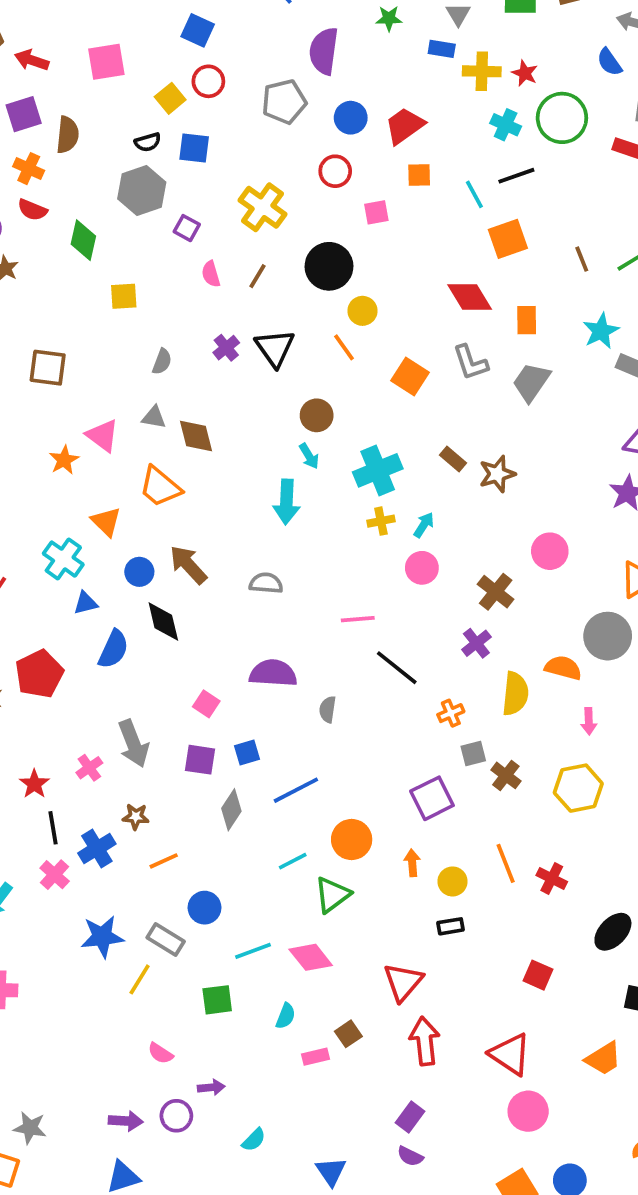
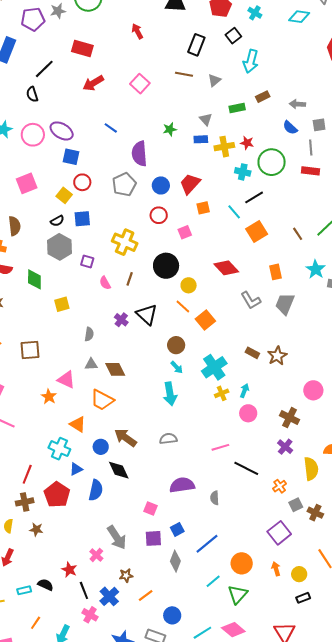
red diamond: (470, 297) -> (226, 268), moved
orange square: (410, 377) -> (205, 320), moved, turned 30
red pentagon: (39, 674) -> (57, 495), moved

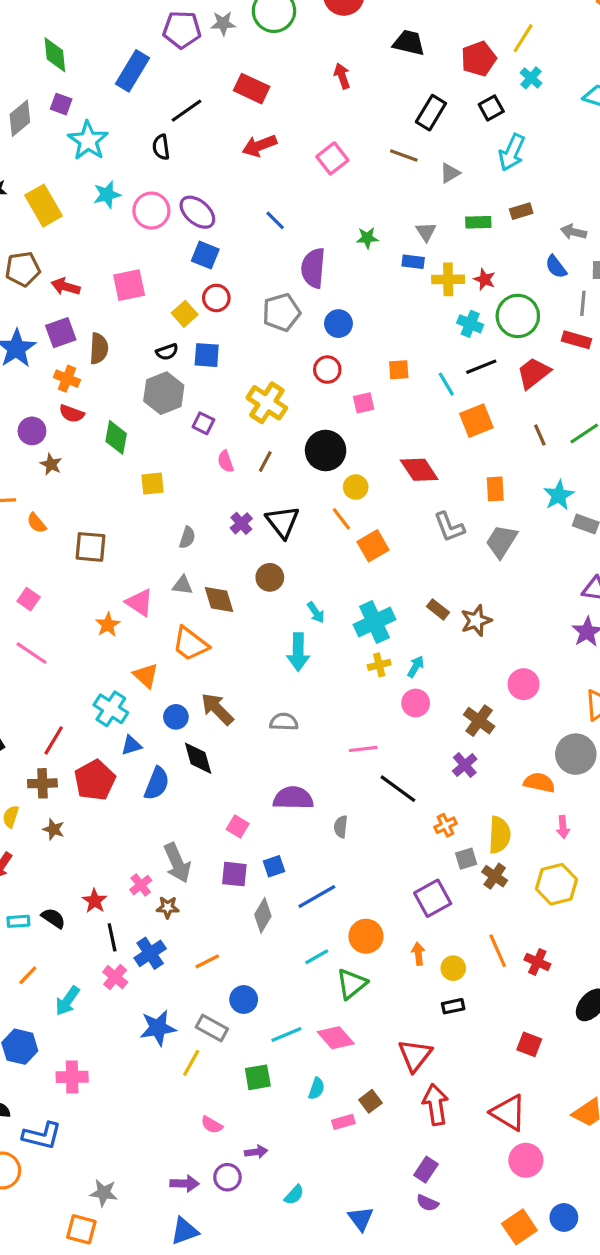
red trapezoid: (190, 184) -> (534, 373), moved
brown circle: (176, 345) -> (270, 577), moved
yellow semicircle: (311, 469) -> (499, 835), moved
brown star: (126, 575) -> (168, 907), moved

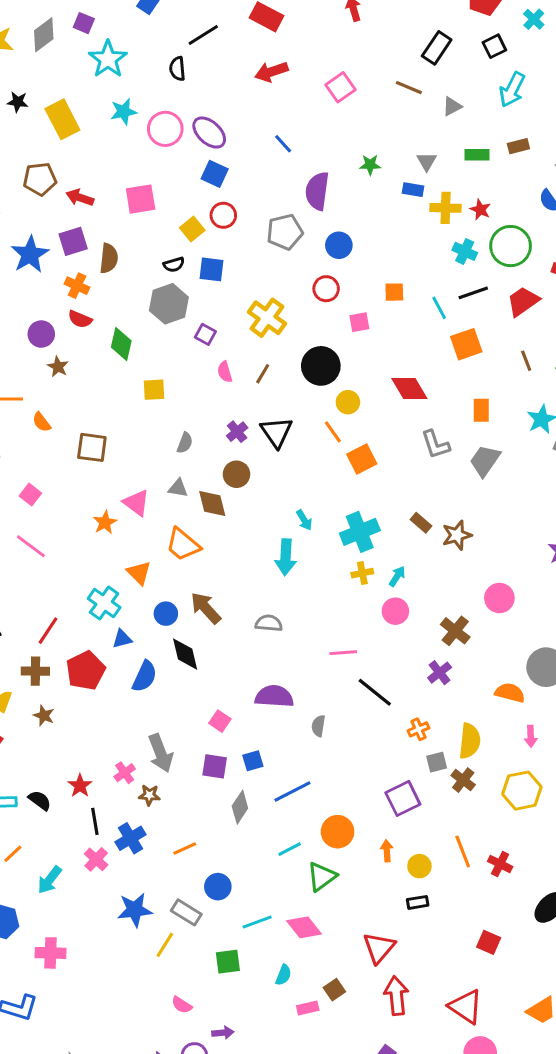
brown circle: (270, 577) -> (236, 474), moved

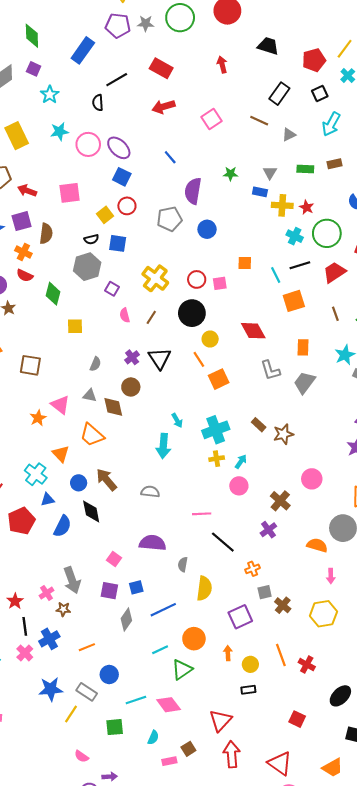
cyan star: (108, 59) -> (50, 95), size x0.7
red circle: (326, 289) -> (197, 279), moved
yellow semicircle: (470, 741) -> (204, 588), moved

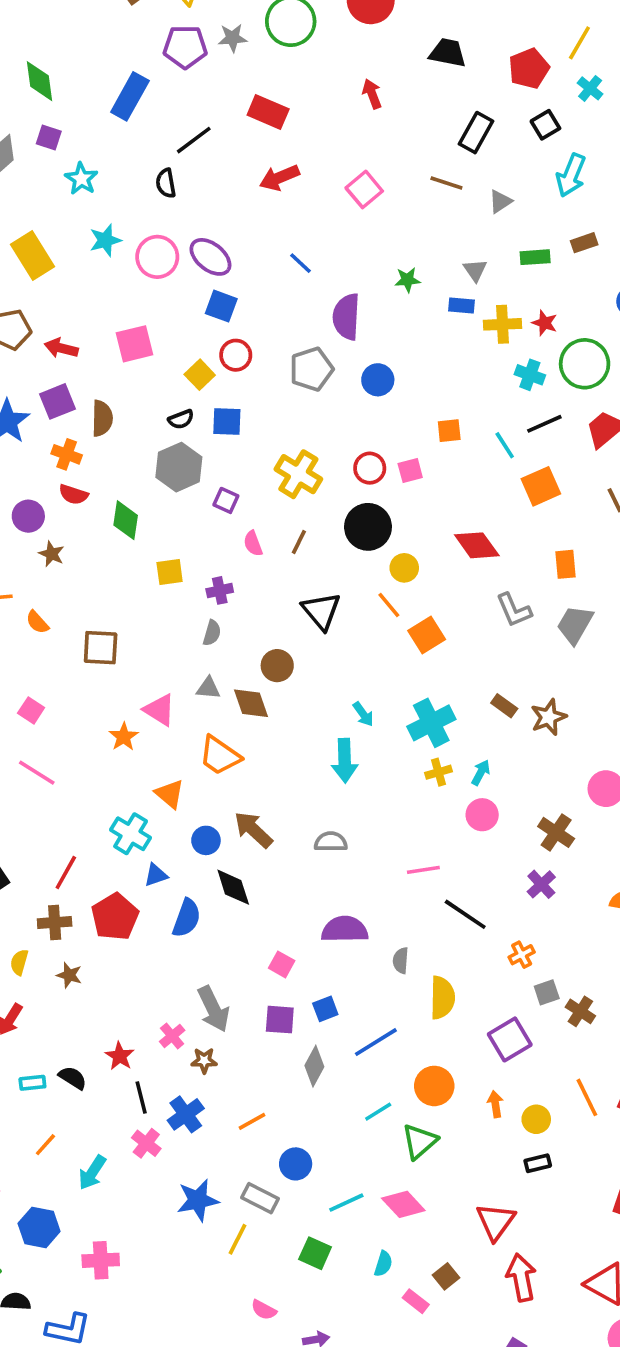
purple cross: (132, 357) -> (220, 590), moved, turned 32
green square: (115, 727) -> (315, 1253), turned 36
pink rectangle: (169, 761) -> (416, 1301), turned 56

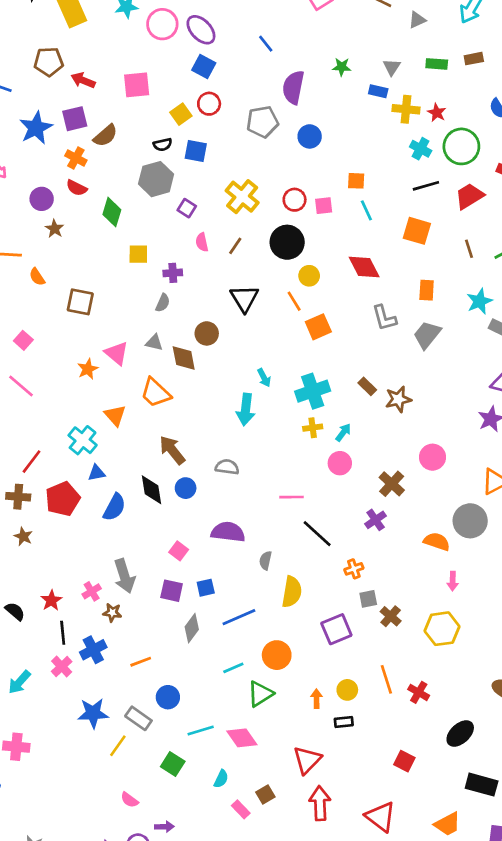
brown semicircle: (102, 418) -> (105, 136), turned 40
cyan line: (505, 445) -> (366, 210), moved
orange square: (541, 486) -> (417, 231), turned 32
blue circle: (206, 840) -> (186, 488), moved
orange arrow: (495, 1104) -> (317, 699), moved

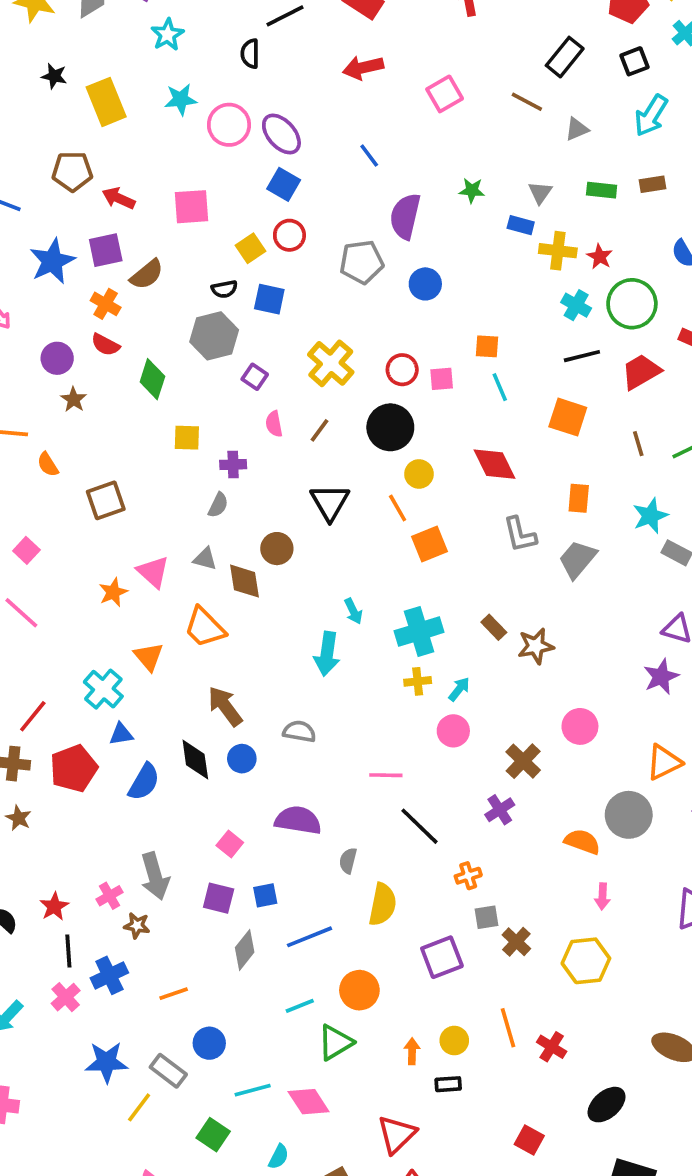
brown square: (80, 302) -> (106, 500), turned -32

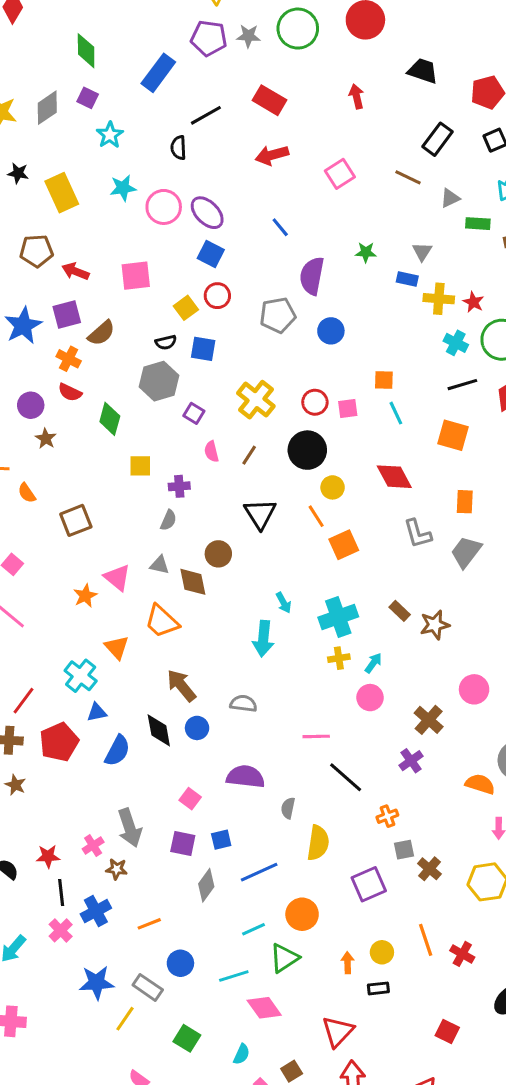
green rectangle: (602, 190) -> (478, 224), moved
red star: (54, 906) -> (48, 856), turned 30
cyan line: (253, 1090) -> (234, 976), moved

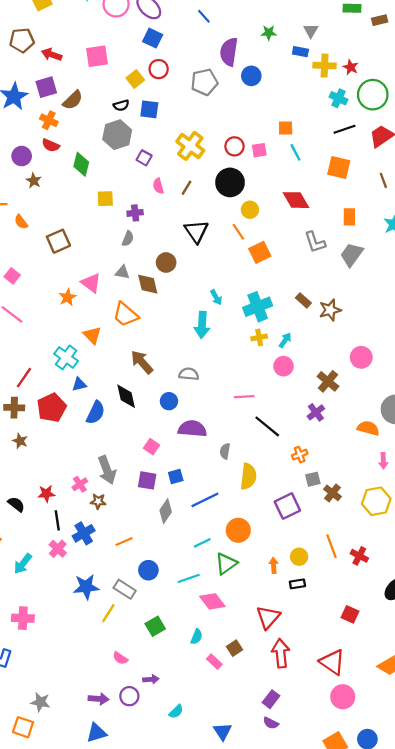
blue circle: (331, 331) -> (251, 76), moved
blue circle: (197, 728) -> (169, 401), moved
green square: (187, 1038) -> (155, 626), turned 30

